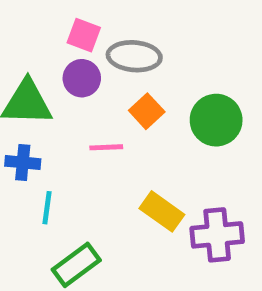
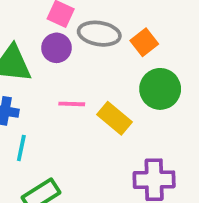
orange square: (147, 111) -> (144, 42), moved
yellow rectangle: (162, 211) -> (114, 118), moved

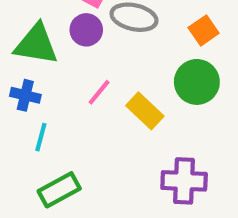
orange square: (144, 42) -> (204, 30), moved
pink line: (72, 104) -> (99, 92), turned -56

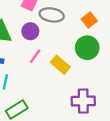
purple circle: (86, 30) -> (30, 31), moved

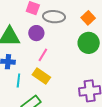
yellow rectangle: (60, 65) -> (41, 76), moved

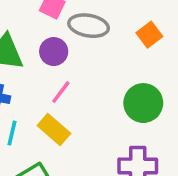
green circle: (89, 43) -> (143, 103), moved

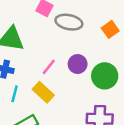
purple circle: (54, 52) -> (78, 64), moved

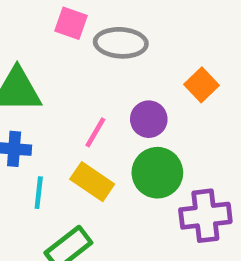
orange square: (110, 29) -> (202, 85), moved
green circle: (105, 76) -> (157, 173), moved

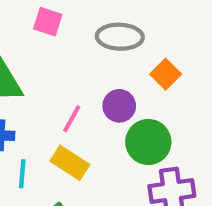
gray ellipse: (121, 43) -> (120, 37), moved
green circle: (157, 173) -> (148, 142), moved

